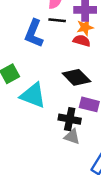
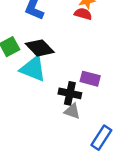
black diamond: (76, 77) -> (40, 48), moved

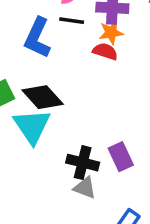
cyan triangle: (33, 69) -> (32, 126), turned 32
purple rectangle: (90, 79) -> (121, 157), moved, turned 48

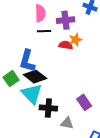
orange star: (111, 33) -> (75, 40), moved
blue L-shape: (37, 38) -> (27, 61), moved
black cross: (83, 163) -> (48, 108), moved

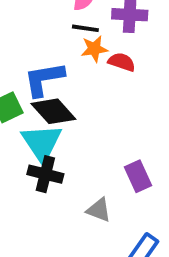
orange star: (75, 40) -> (94, 49), moved
blue L-shape: (27, 61) -> (44, 79), turned 55
black cross: (48, 108) -> (45, 174), moved

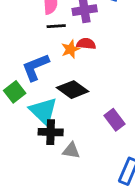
orange star: (94, 49) -> (70, 49), moved
black diamond: (53, 111) -> (73, 90), moved
gray triangle: (99, 210) -> (71, 151), moved

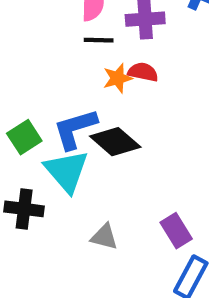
blue L-shape: (35, 67) -> (75, 129), moved
purple rectangle: (114, 120) -> (176, 231), moved
black cross: (51, 132) -> (24, 209), moved

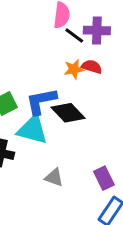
black line: (99, 40) -> (74, 36), moved, turned 30
cyan triangle: (66, 171) -> (32, 130), turned -40

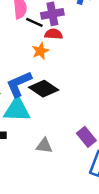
red semicircle: (92, 67) -> (54, 34), moved

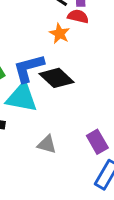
orange star: (40, 51) -> (60, 34), turned -30

